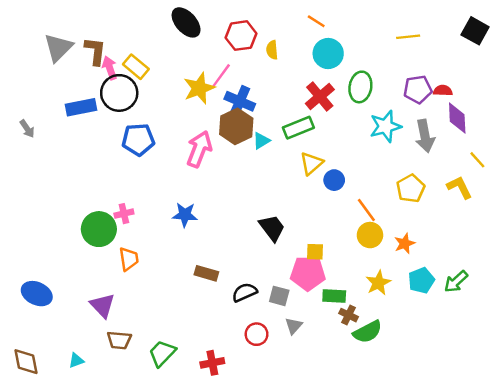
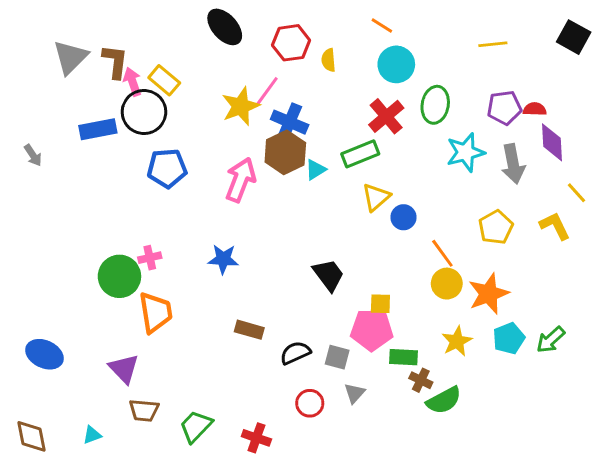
orange star: (405, 243) -> (489, 294), size x1.6
orange trapezoid: (129, 259) -> (156, 312), size x1.4
red cross: (212, 363) -> (256, 438), turned 30

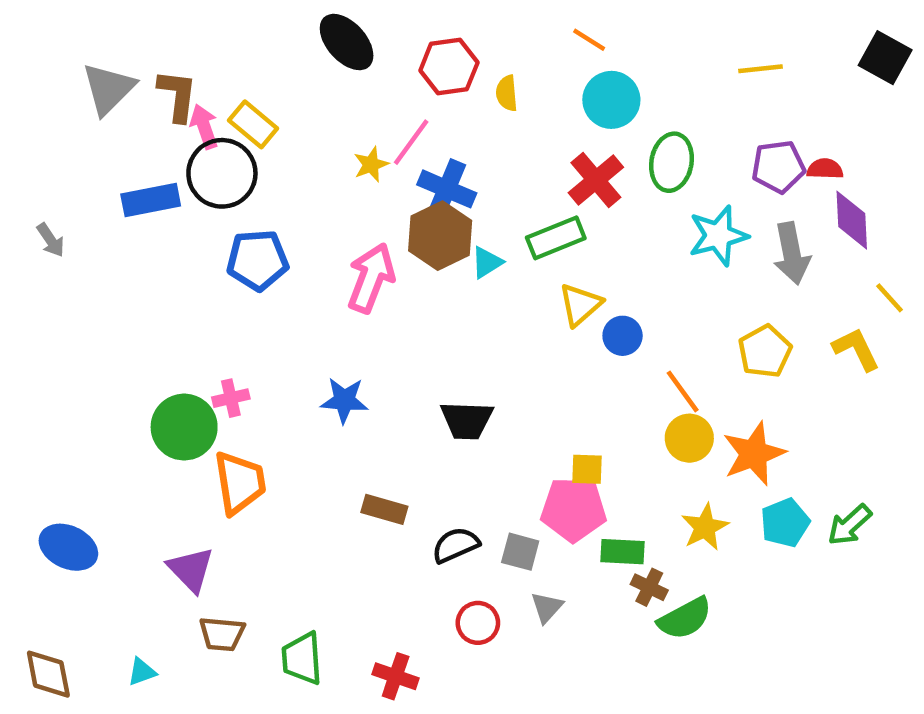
yellow star: (241, 106) -> (371, 164), size x0.6
black trapezoid: (329, 275) -> (467, 420), moved, turned 129
green trapezoid: (196, 426) -> (302, 658), turned -48

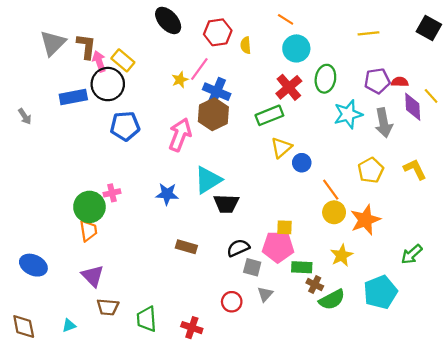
cyan triangle: (487, 262) -> (208, 180), moved, size x1.8
yellow line: (890, 298) -> (431, 96), moved
orange trapezoid: (240, 483) -> (88, 231), moved, size x0.7
cyan pentagon: (785, 523) -> (380, 292), moved, size x1.4
black semicircle: (456, 545) -> (238, 248), moved

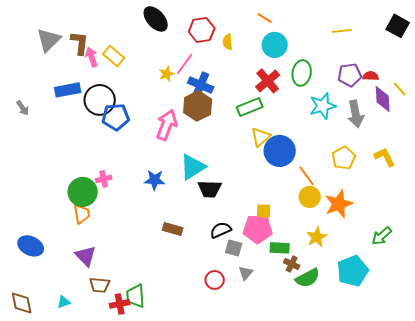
black circle: (108, 84) -> (100, 100), moved
blue circle: (302, 163) -> (280, 151), size x1.8
red cross: (192, 328) -> (120, 304), moved, turned -30

